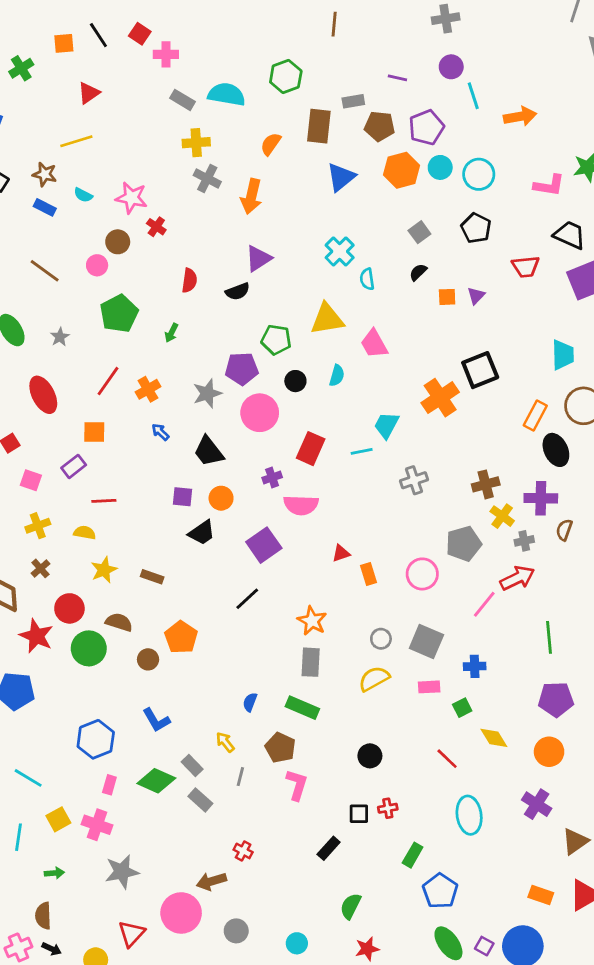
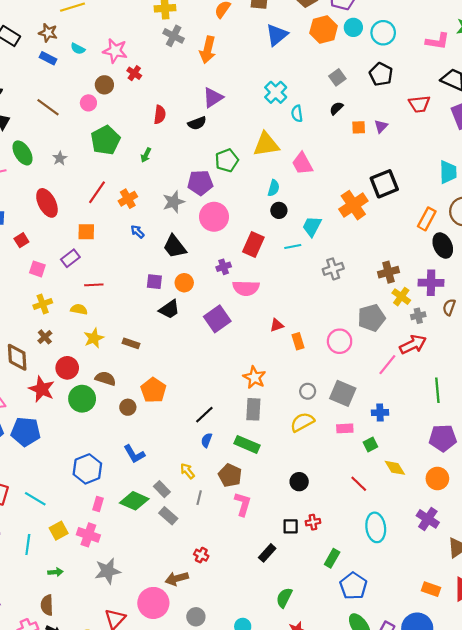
green pentagon: (276, 340) -> (227, 160), turned -30
black circle: (295, 381) -> (279, 210), moved
black line: (247, 599) -> (204, 415), moved

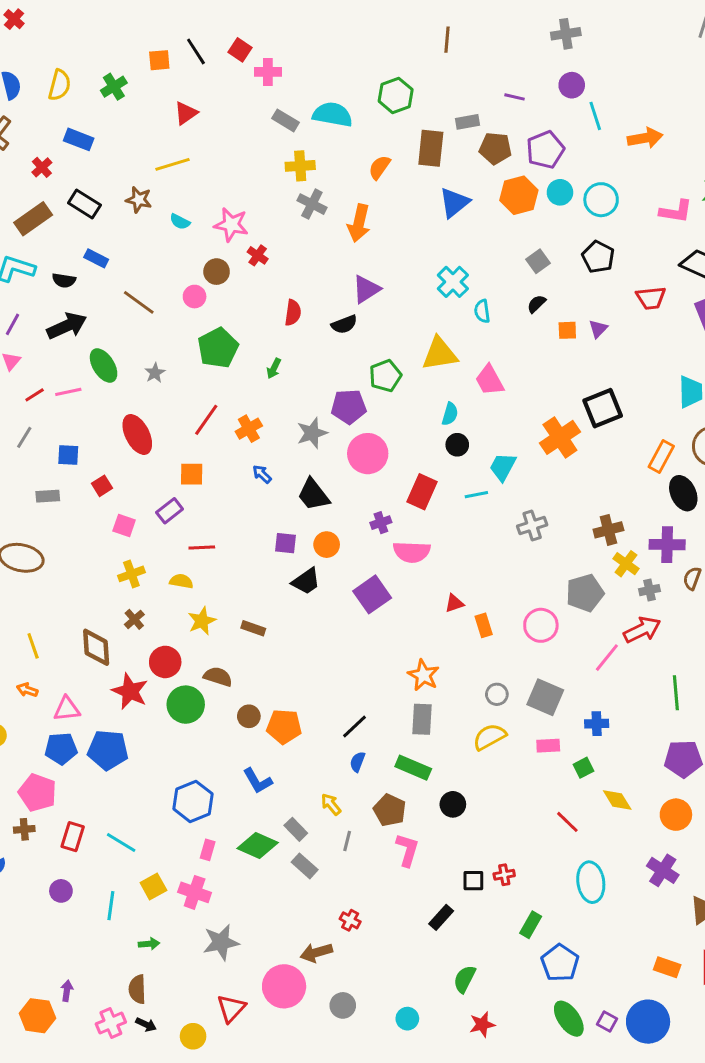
blue rectangle: (48, 58) -> (96, 258), moved
orange pentagon: (153, 390) -> (284, 727), moved, turned -30
black circle: (299, 482) -> (453, 804), moved

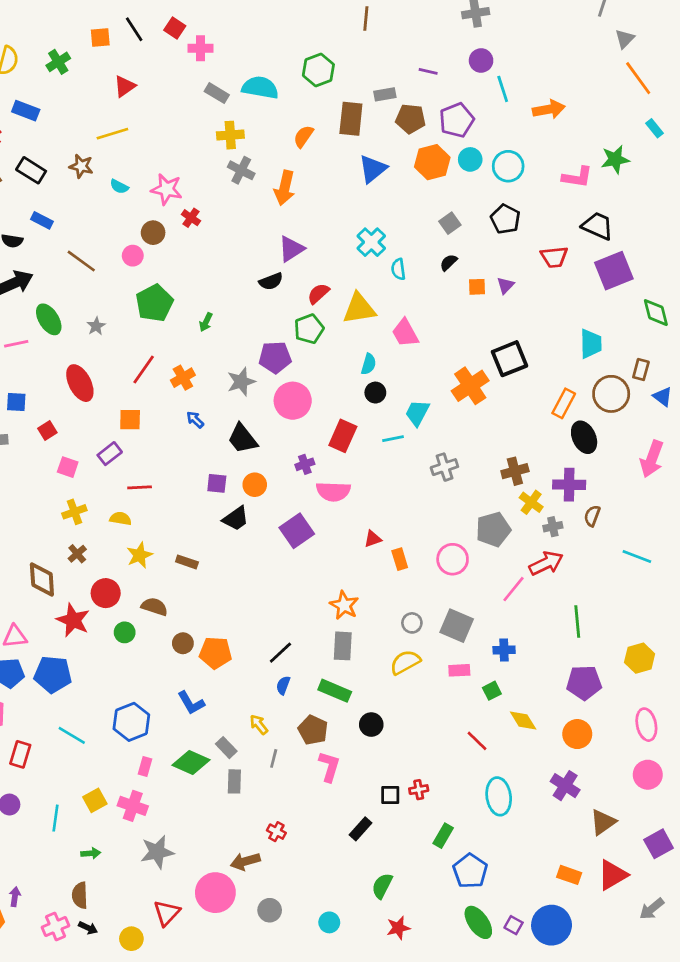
red semicircle: (293, 313) -> (318, 294), moved, turned -140
green circle: (186, 705) -> (125, 632), size x0.6
cyan line: (121, 843) -> (72, 735), moved
gray rectangle: (305, 866) -> (234, 781), turned 50

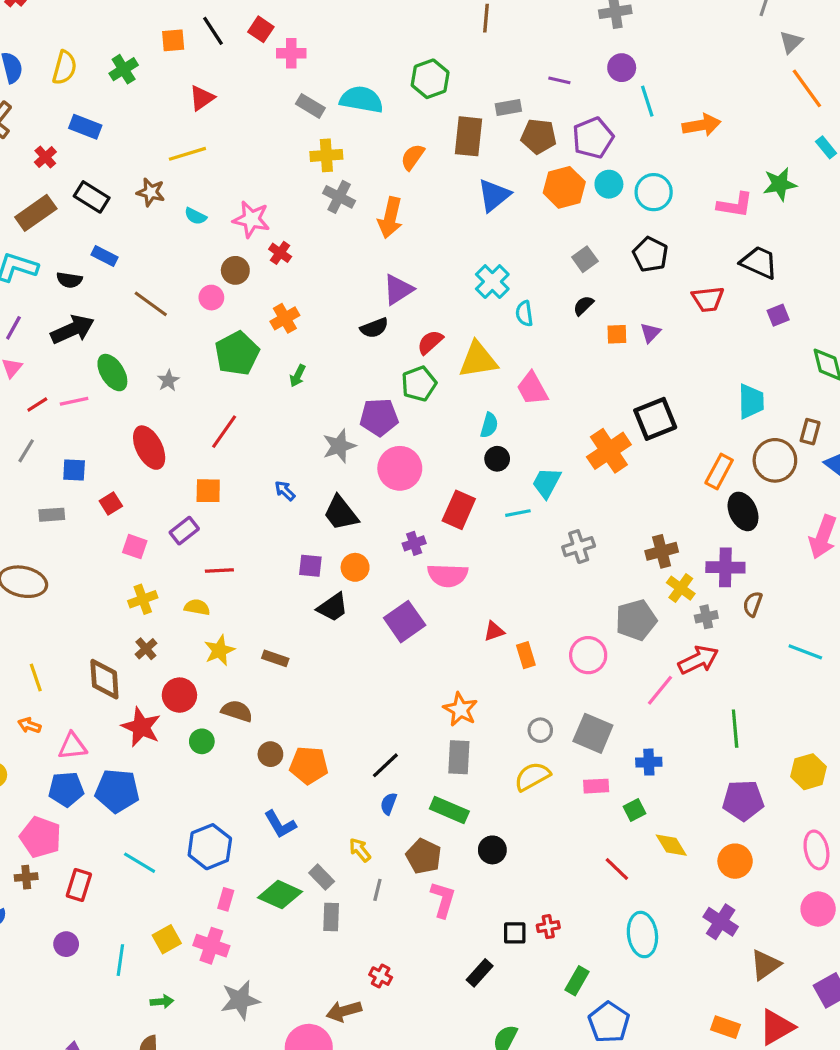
purple square: (614, 271) -> (778, 315), size x0.5
orange cross: (183, 378) -> (285, 318), moved

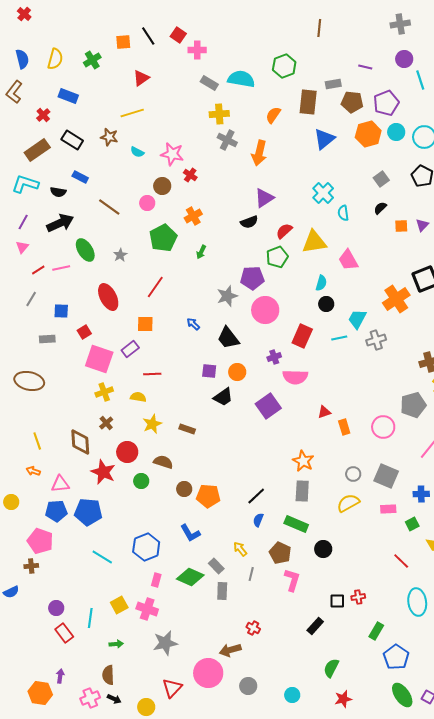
pink square: (135, 547) -> (99, 359), size x1.8
gray cross: (579, 547) -> (376, 340), moved
red rectangle: (79, 885) -> (64, 633), moved, turned -54

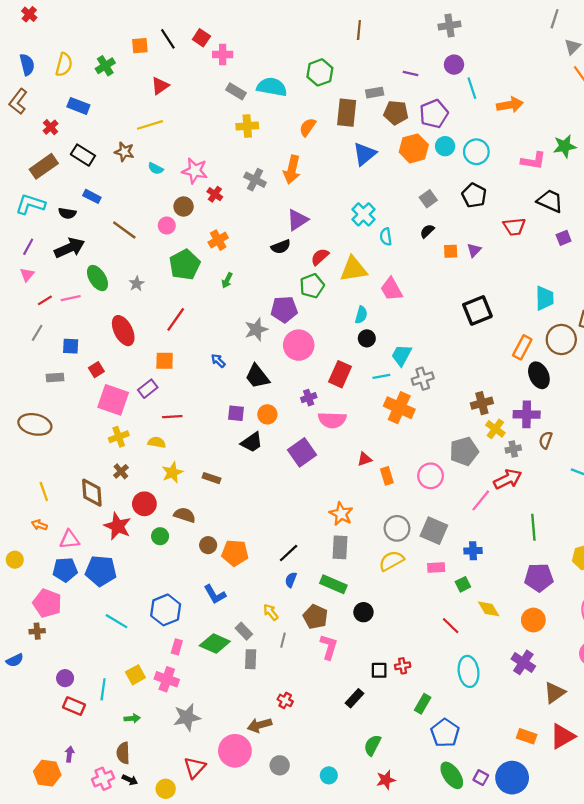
gray cross: (227, 140) -> (255, 180), moved
orange cross: (396, 299) -> (399, 408), moved, turned -32
gray circle: (353, 474) -> (397, 528), size x1.5
red rectangle: (64, 633) -> (74, 706), turned -30

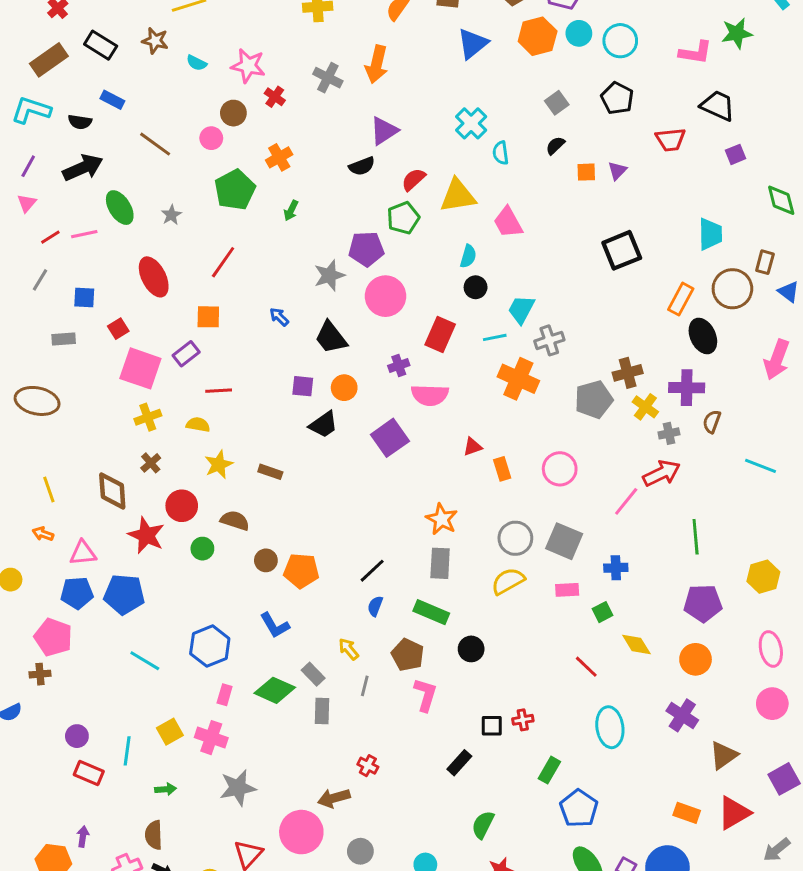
gray pentagon: (464, 451) -> (594, 399), moved

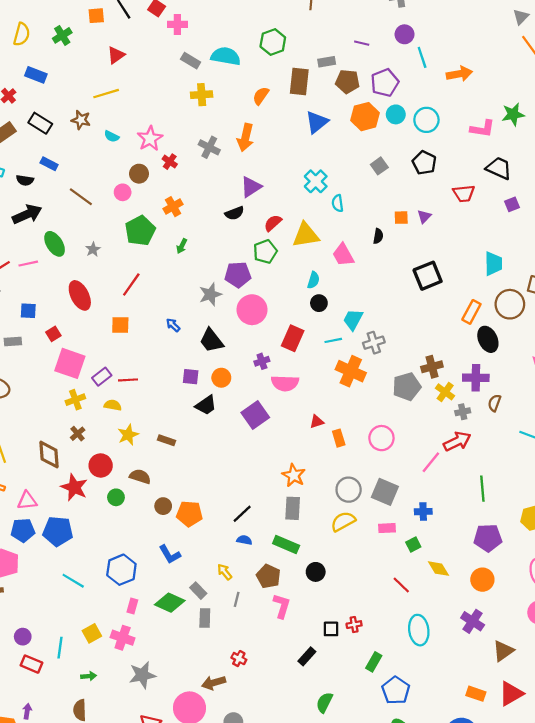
pink star: (248, 66) -> (150, 139), turned 30
black semicircle: (555, 146) -> (378, 236), moved, turned 144
purple rectangle: (186, 354) -> (102, 377), moved
blue semicircle: (375, 606) -> (244, 540), turned 80

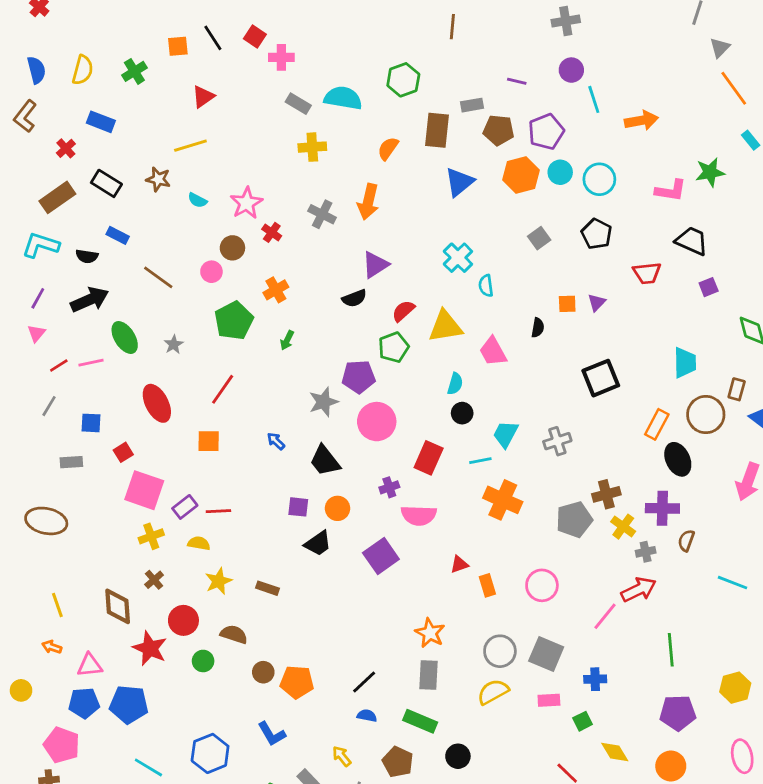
gray cross: (374, 343) -> (557, 441), moved

